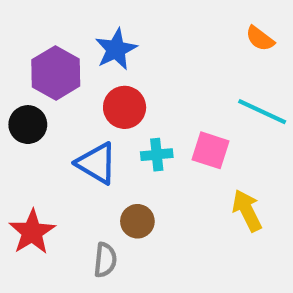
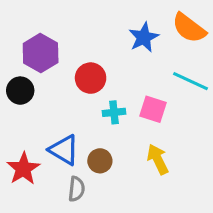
orange semicircle: (260, 39) -> (189, 28), size x1.6
blue star: (116, 49) -> (144, 37), moved
blue triangle: (97, 163) -> (64, 150), moved
yellow arrow: (247, 211) -> (158, 159), moved

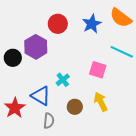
purple hexagon: (41, 53) -> (36, 47), moved
red circle: (91, 78) -> (58, 24), moved
cyan cross: (114, 112) -> (63, 80), moved, turned -32
brown circle: (100, 161) -> (75, 107), moved

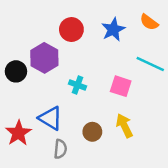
orange semicircle: (121, 18) -> (149, 22), size x0.7
cyan cross: (63, 80) -> (78, 85), moved, turned -32

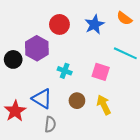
brown circle: (92, 132) -> (77, 101), moved

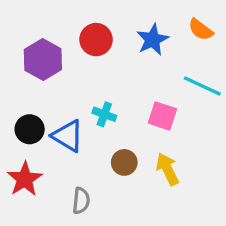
purple hexagon: (37, 48) -> (43, 59), moved
black circle: (13, 59) -> (30, 129), moved
blue triangle: (42, 99) -> (68, 136), moved

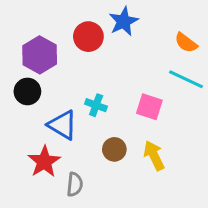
orange semicircle: (201, 30) -> (186, 43), moved
blue star: (152, 40) -> (123, 21), moved
black circle: (30, 129) -> (27, 91), moved
red star: (25, 179) -> (44, 162), moved

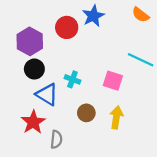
orange semicircle: (186, 43) -> (141, 15), moved
black circle: (27, 91) -> (34, 69), moved
yellow arrow: (154, 155) -> (116, 118), turned 35

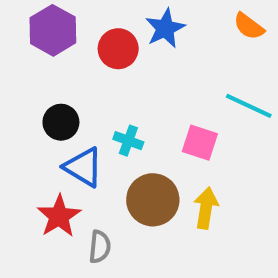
purple hexagon: (30, 41) -> (53, 30), moved
brown circle: (86, 113) -> (153, 200), size x1.6

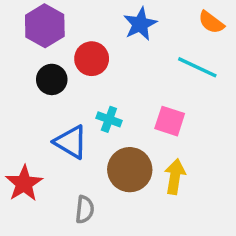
red circle: (118, 49) -> (92, 59), moved
cyan line: (249, 106) -> (197, 67), moved
black circle: (61, 122) -> (52, 79), moved
red star: (59, 216) -> (24, 183), moved

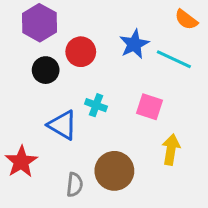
blue star: (140, 24) -> (134, 44), moved
brown circle: (130, 170) -> (114, 171), moved
yellow arrow: (175, 177) -> (171, 149), moved

